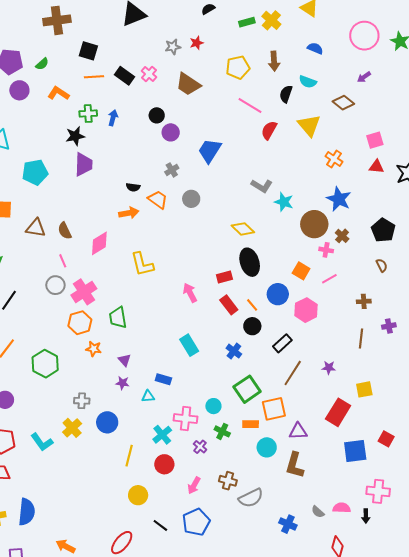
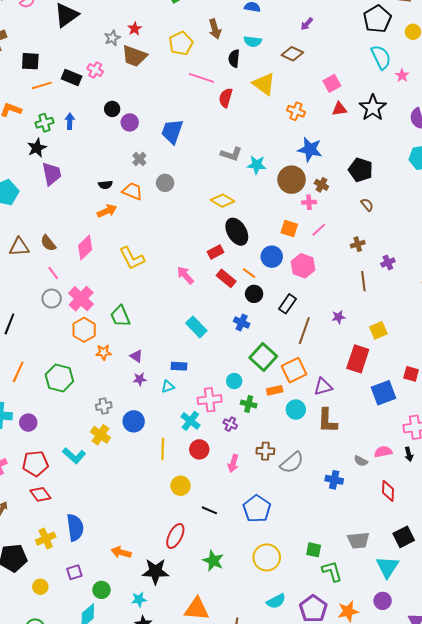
brown trapezoid: (188, 84) -> (134, 56), moved
blue pentagon: (196, 522) -> (257, 509), moved

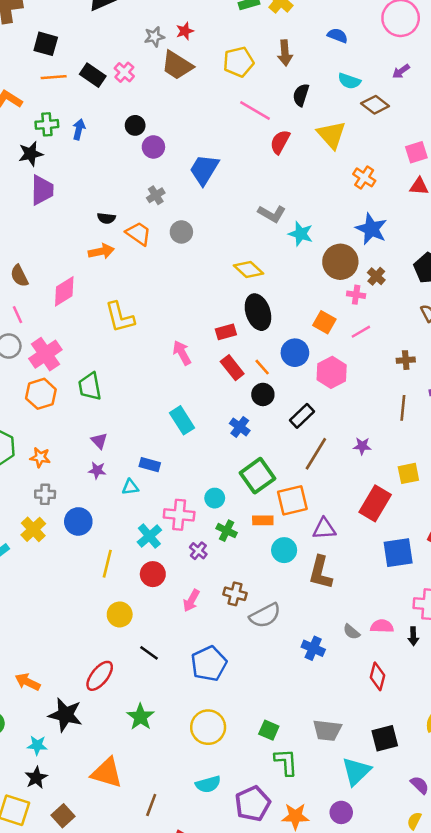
cyan semicircle: (253, 41) -> (349, 81), moved
orange star: (104, 352) -> (40, 457), moved

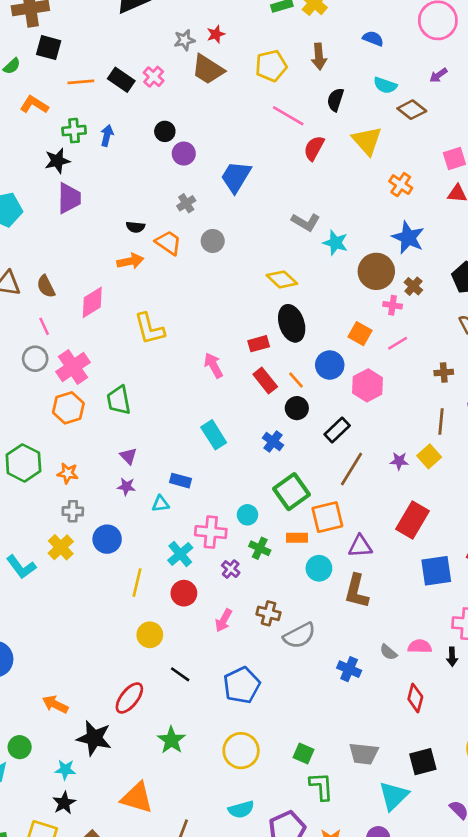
black square: (46, 44) -> (49, 48), moved
yellow square: (408, 473) -> (429, 456), moved, turned -30

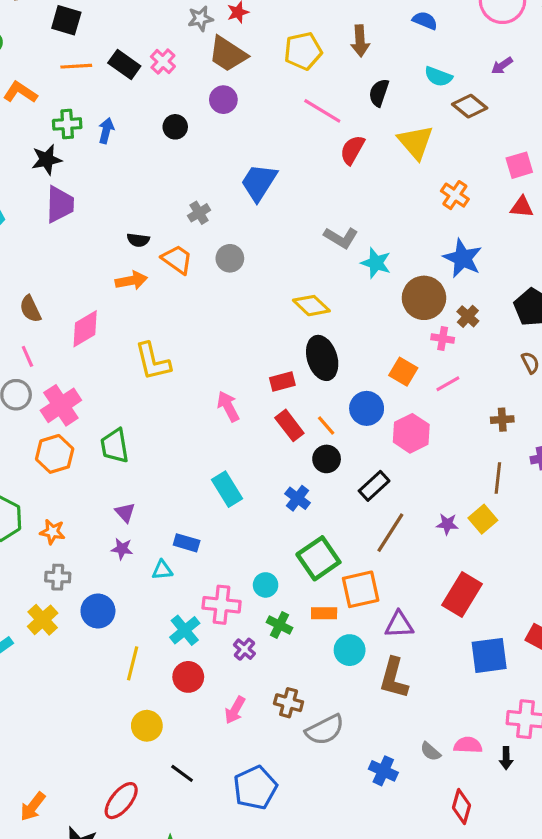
black square: (49, 48) -> (66, 20), moved
purple circle: (184, 154) -> (223, 100), moved
orange arrow: (55, 704) -> (33, 807), turned -80

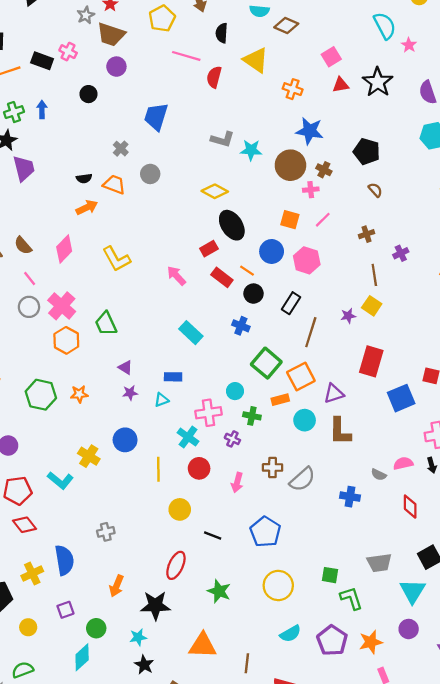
gray cross: (58, 577) -> (106, 532), moved

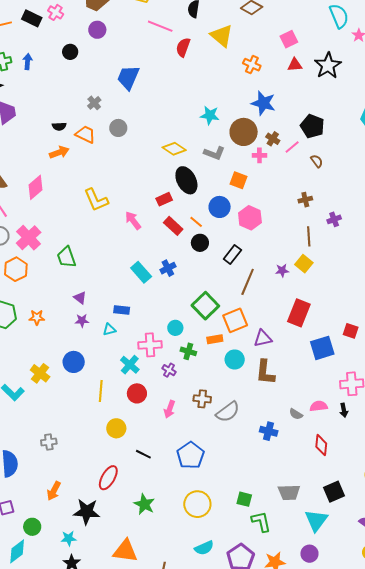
gray L-shape: (222, 139) -> (214, 153), moved
pink line: (323, 220) -> (292, 147), moved
yellow L-shape: (116, 259) -> (96, 200), moved
blue cross: (241, 326) -> (168, 268), moved, turned 35
orange hexagon: (66, 340) -> (16, 269), moved

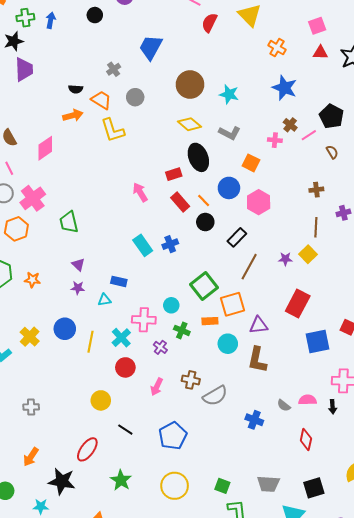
brown circle: (244, 132) -> (190, 85), moved
yellow L-shape: (96, 200) -> (113, 130), moved
yellow line: (101, 391) -> (90, 342), moved

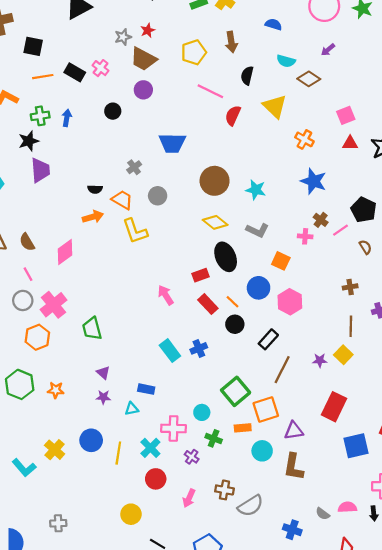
blue trapezoid: (151, 47) -> (172, 143), turned -116

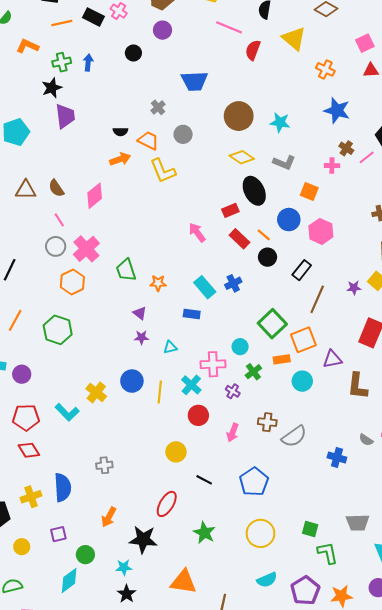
blue rectangle: (146, 389) -> (192, 314), moved
orange star: (56, 390) -> (158, 283), moved
green cross: (214, 438) -> (253, 372), turned 35
brown L-shape: (293, 467) -> (357, 386), moved

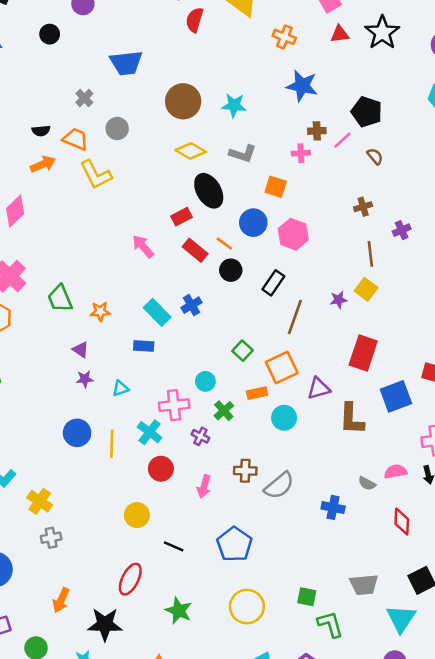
brown cross: (346, 148) -> (317, 131), turned -32
green square: (272, 324) -> (243, 351), size x0.6
yellow cross: (96, 392) -> (40, 501), moved

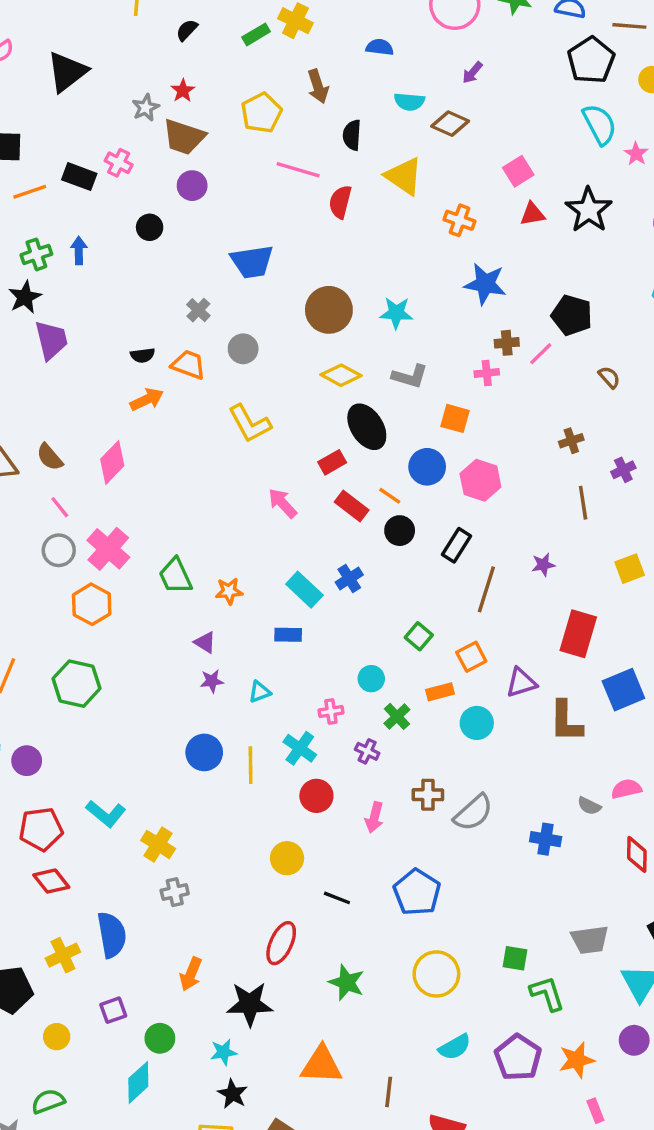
brown semicircle: (375, 156) -> (609, 377), moved
yellow L-shape: (96, 175) -> (250, 424), moved
yellow square: (366, 289) -> (630, 569), moved, turned 35
orange square: (282, 367) -> (471, 657), size x0.7
pink cross: (174, 405) -> (331, 711), size x0.6

